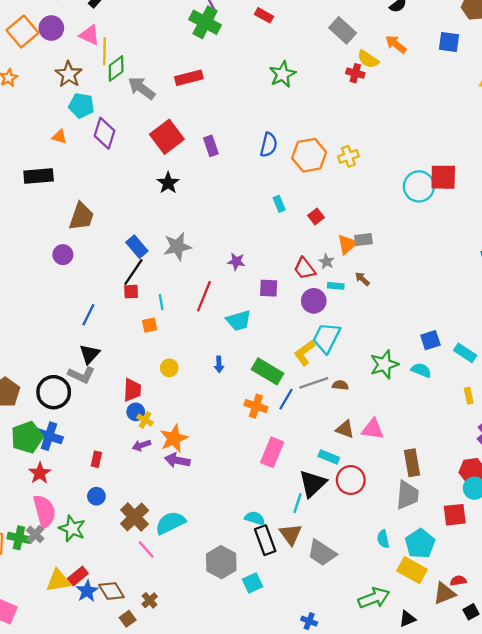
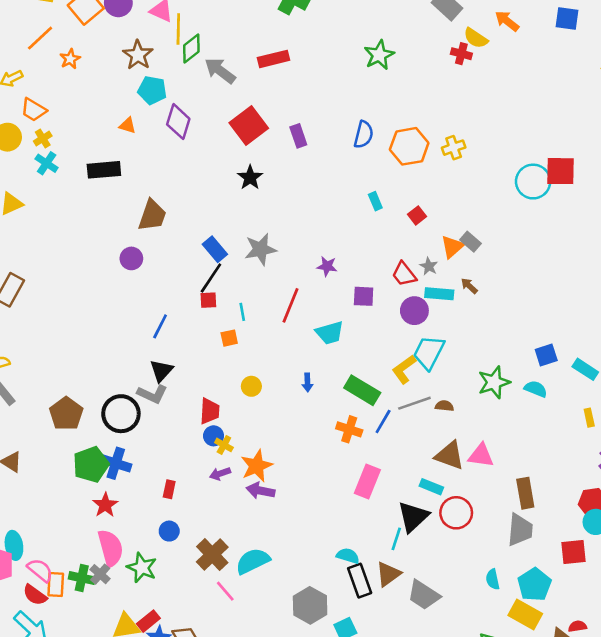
gray rectangle: (363, 240) -> (470, 242), turned 48
cyan rectangle: (336, 286) -> (439, 294), size x1.5
brown triangle: (345, 429) -> (450, 455), size x1.4
brown triangle: (291, 534) -> (388, 574), turned 30

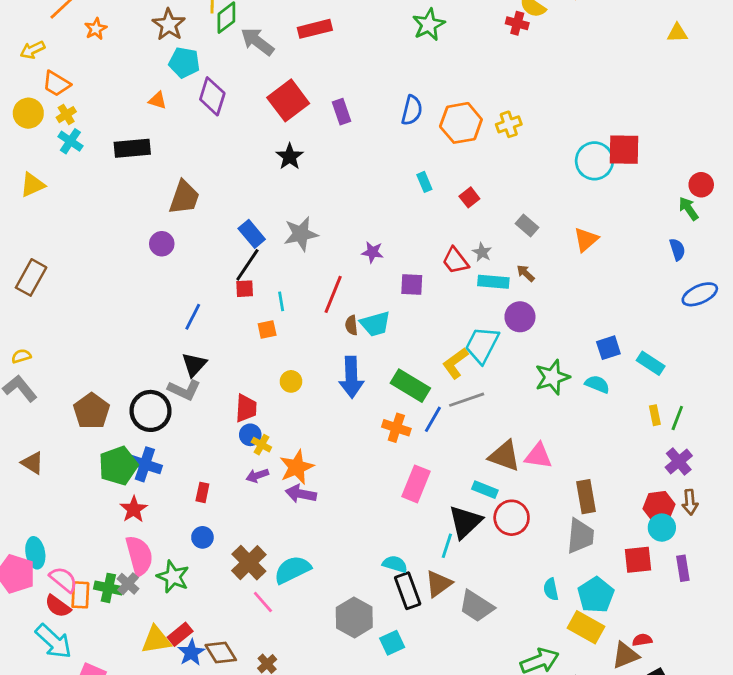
orange triangle: (452, 247) -> (586, 240), moved
purple circle: (414, 311) -> (520, 317), moved
blue arrow: (307, 382) -> (351, 377), size x2.0
brown semicircle: (444, 406) -> (351, 325), moved, turned -102

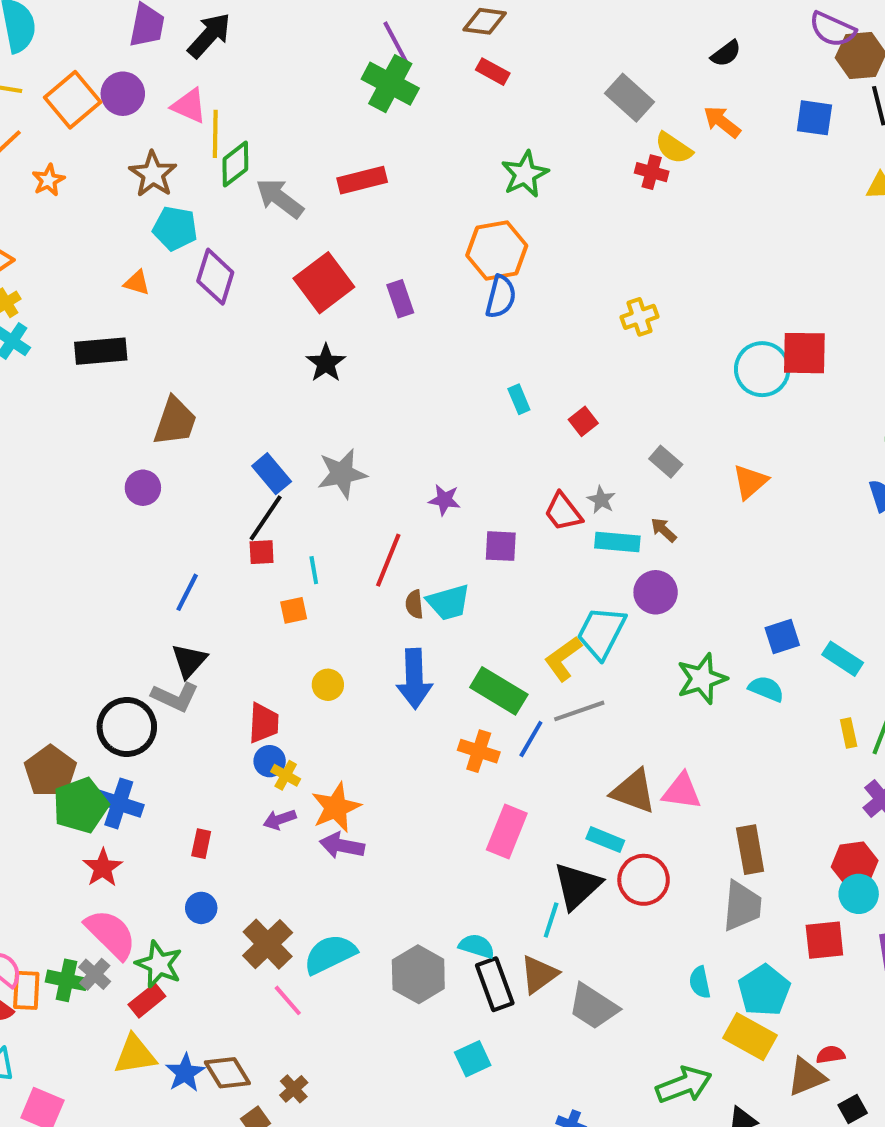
orange hexagon: (461, 123) -> (497, 251), moved
brown pentagon: (92, 411) -> (50, 771), moved
pink semicircle: (139, 556) -> (111, 934), turned -30
gray hexagon: (354, 617) -> (418, 974), moved
red rectangle: (180, 634) -> (147, 1000), moved

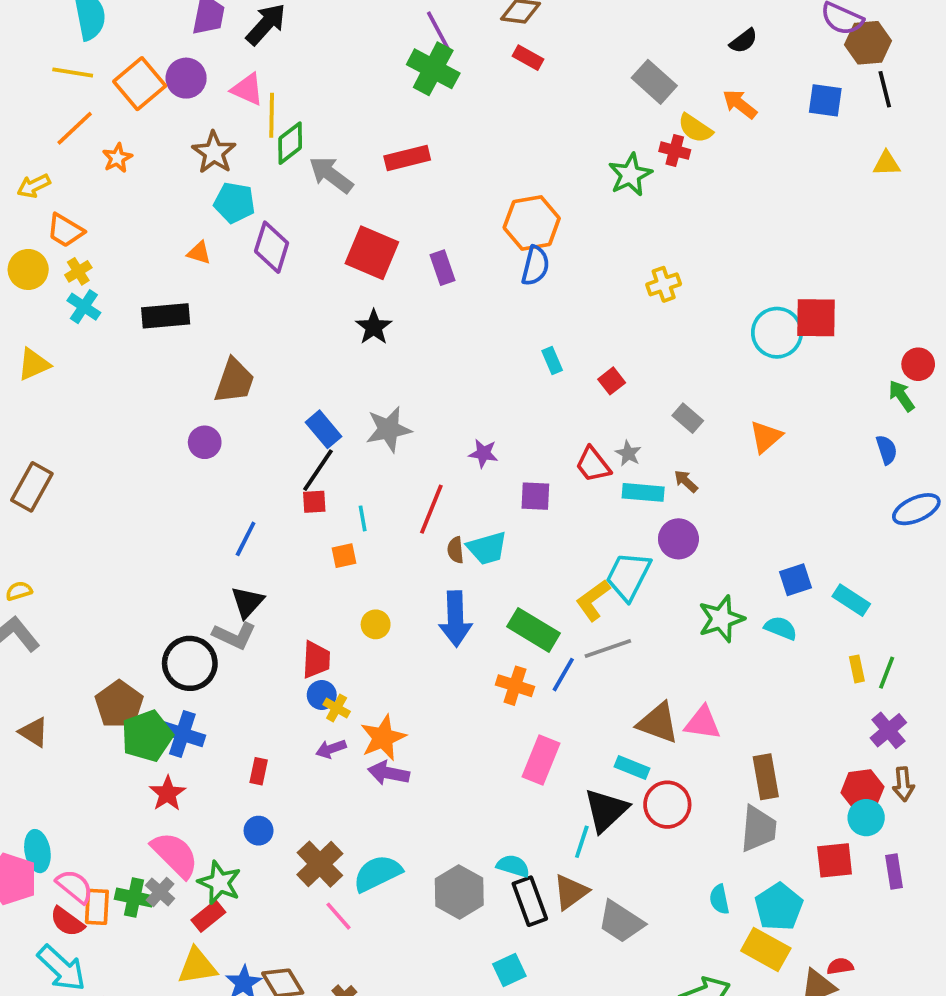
green star: (525, 174) -> (630, 175), moved
red square: (324, 283) -> (372, 253), turned -30

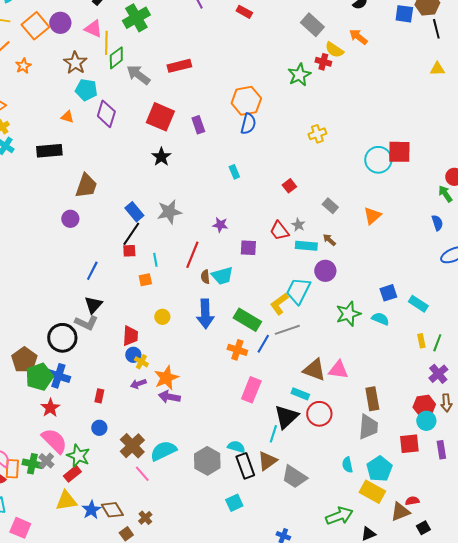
green cross: (433, 69) -> (136, 18), moved, turned 32
blue square: (825, 100) -> (404, 14), moved
cyan rectangle: (552, 361) -> (234, 172), moved

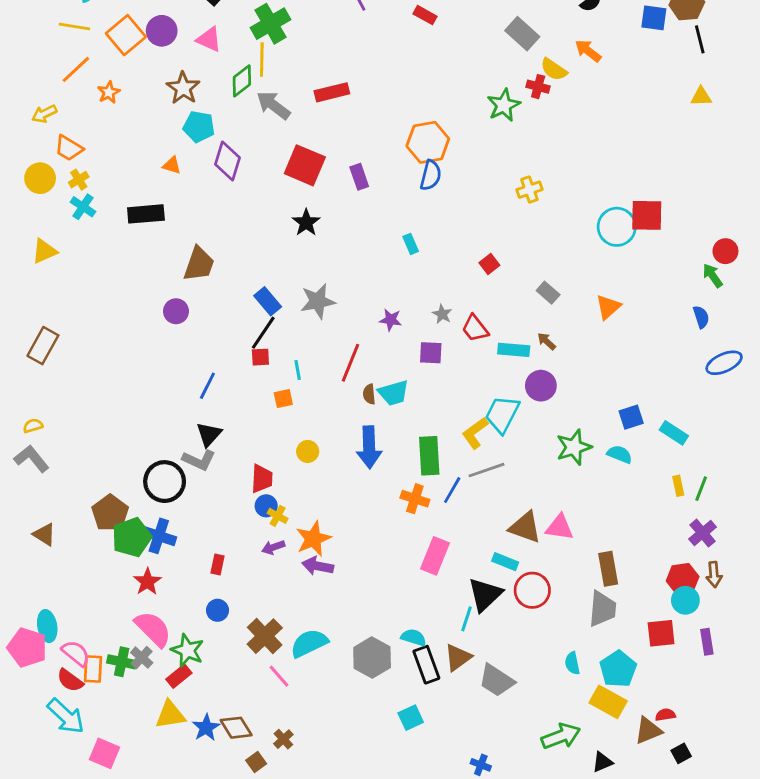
yellow line: (106, 43) -> (262, 59), moved
gray star: (298, 225) -> (442, 314), moved
green rectangle: (247, 320) -> (429, 456), turned 56

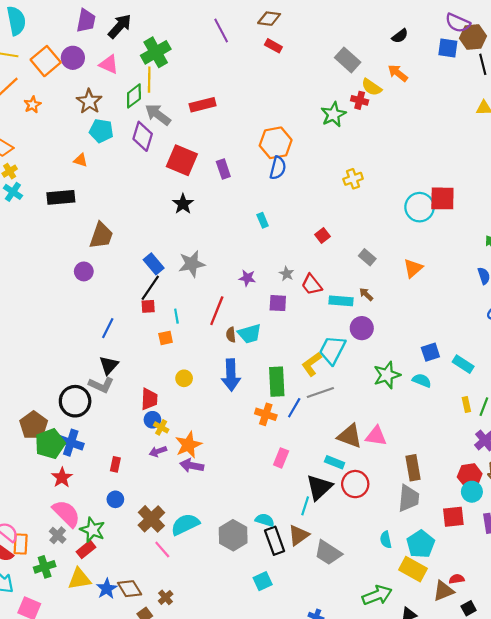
purple diamond: (228, 161) -> (143, 136), moved
pink rectangle: (435, 556) -> (281, 458), size x0.7
green cross: (122, 662) -> (45, 567), moved, turned -30

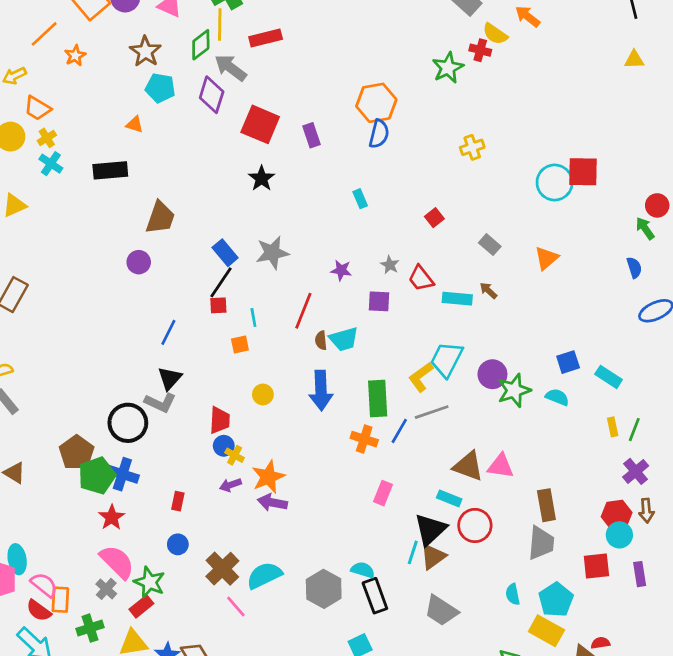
red rectangle: (203, 105) -> (266, 38), moved
purple circle: (362, 328) -> (492, 374), moved
brown triangle: (299, 535) -> (433, 557), moved

